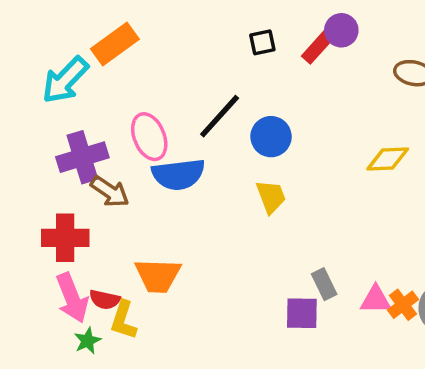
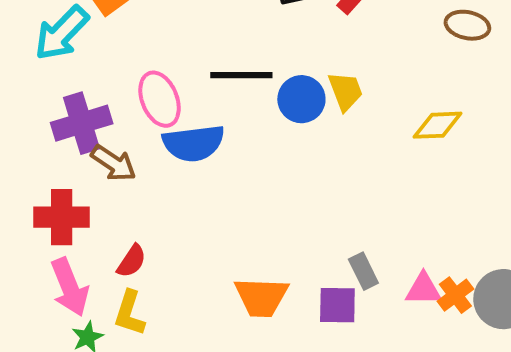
black line: (220, 116) -> (241, 75), turned 48
yellow trapezoid: (271, 197) -> (345, 91), moved
orange trapezoid: (158, 276) -> (261, 297), moved
red semicircle: (105, 300) -> (132, 261), moved, turned -68

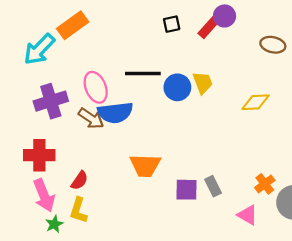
brown arrow: (114, 163) -> (91, 118), moved
pink triangle: (423, 289) -> (248, 215), moved, turned 30
orange cross: (455, 295) -> (265, 184), moved
orange trapezoid: (261, 297) -> (145, 166), moved
purple square: (337, 305) -> (187, 190), moved

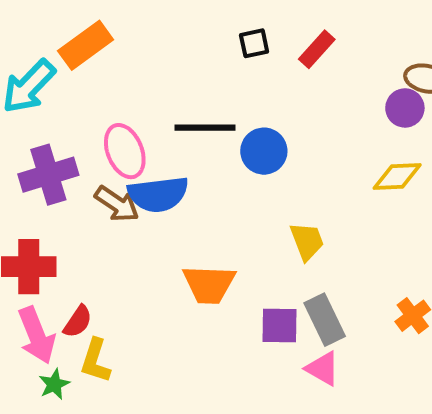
purple circle: (225, 16) -> (405, 108), moved
yellow trapezoid: (203, 83) -> (307, 241), moved
red semicircle: (80, 180) -> (78, 322), moved
gray rectangle: (213, 186) -> (325, 320), size x1.4
pink triangle: (248, 215) -> (323, 369), moved

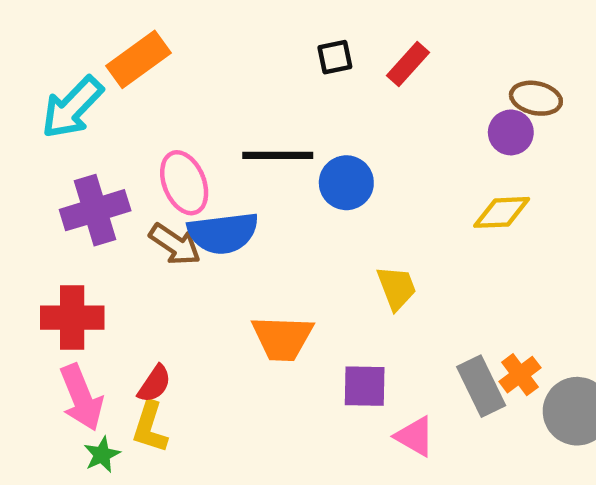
gray rectangle: (325, 320) -> (481, 386), moved
red semicircle: (78, 322) -> (154, 384), moved

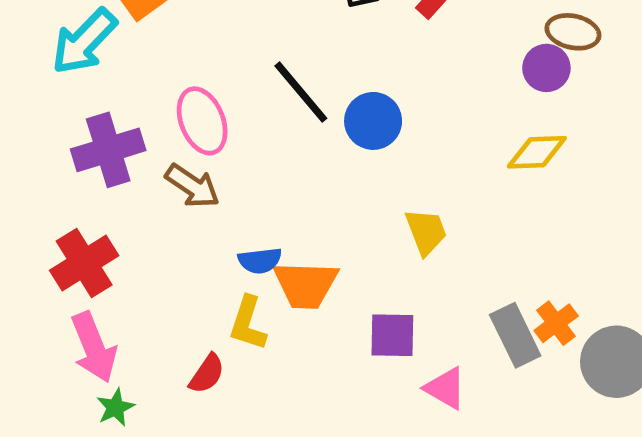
black line: (278, 155) -> (301, 92), turned 50
blue semicircle: (223, 233) -> (260, 261), moved, size x0.6
red cross: (72, 318) -> (84, 263), turned -32
red semicircle: (154, 384) -> (207, 374), moved
yellow L-shape: (150, 427) -> (248, 323), moved

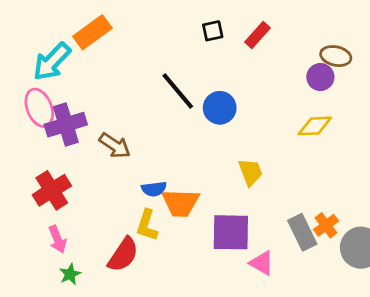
pink ellipse: (202, 121) -> (39, 108), moved
purple square: (392, 335) -> (231, 232), size x1.4
pink arrow: (94, 347) -> (57, 239), size x0.7
red semicircle: (207, 374) -> (123, 255), size x1.5

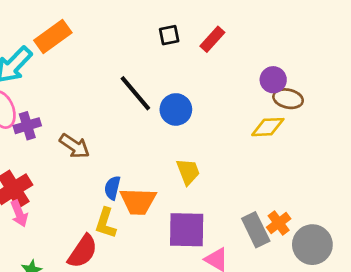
brown ellipse: (336, 56) -> (288, 99), moved
purple cross: (66, 125) -> (27, 126), size x0.7
yellow trapezoid: (250, 172) -> (188, 172), moved
blue semicircle: (154, 189) -> (112, 188), turned 110
pink arrow: (57, 239) -> (19, 214), moved

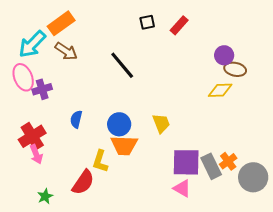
blue circle: (176, 109) -> (119, 124), moved
brown arrow: (75, 146) -> (66, 51), moved
blue semicircle: (112, 188) -> (76, 119), moved
purple square: (187, 230) -> (186, 162), moved

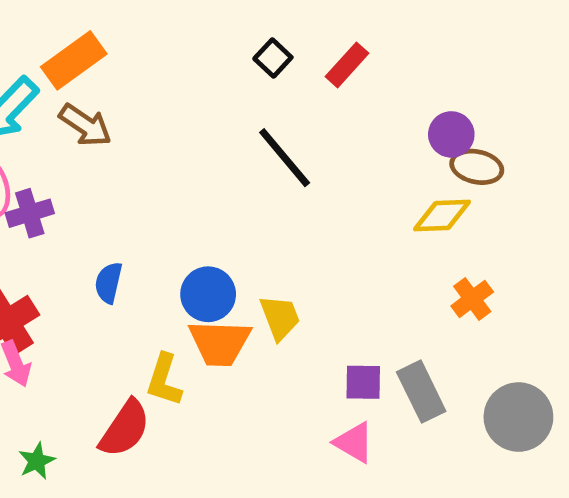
black square: (147, 22) -> (273, 58), turned -35
black line: (122, 65) -> (285, 158), moved
yellow trapezoid: (161, 123) -> (280, 317), moved
orange cross: (228, 161) -> (472, 299), moved
purple square: (186, 162) -> (363, 382), size x0.6

